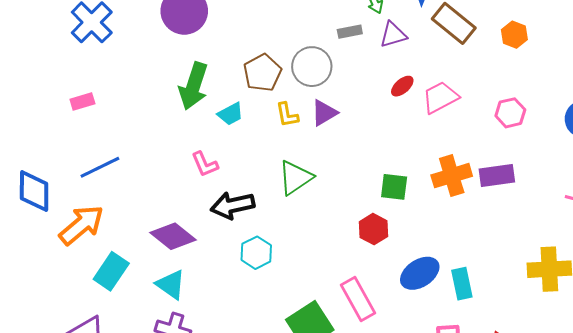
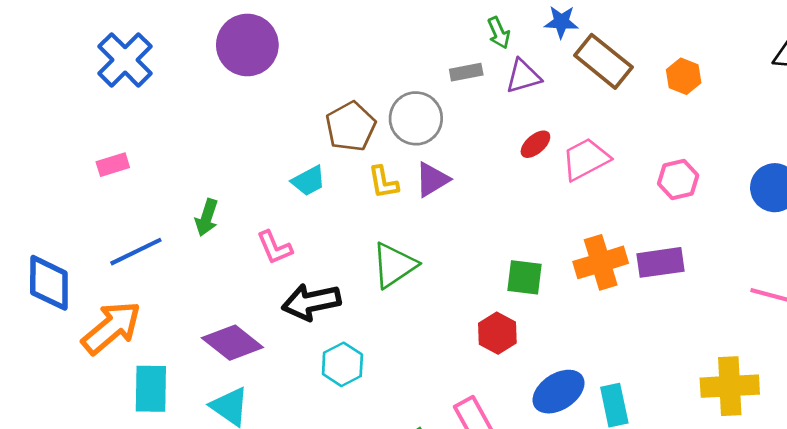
green arrow: (194, 86) -> (207, 218), moved, size x0.6
cyan rectangle: (111, 271) -> (151, 389), turned -33

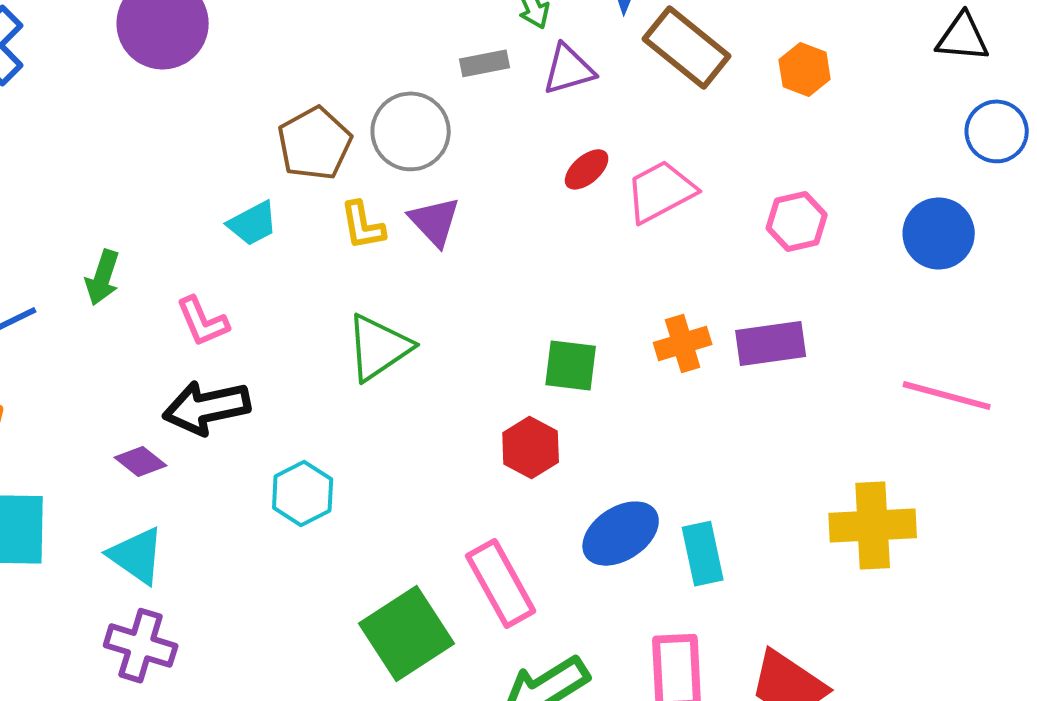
purple triangle: (432, 180) -> (435, 221), turned -42
orange cross: (601, 262) -> (683, 343), size x0.7
black arrow: (311, 302) -> (207, 408), moved
purple diamond: (232, 343) -> (141, 462), size x0.6

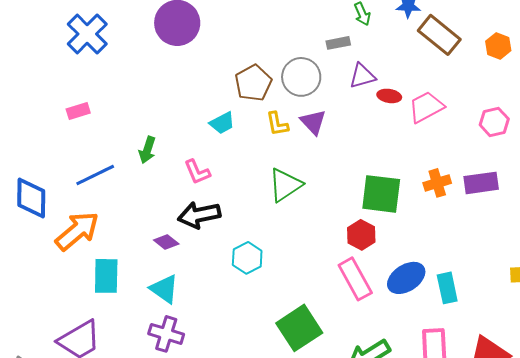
purple triangle: (569, 69) -> (362, 76), moved
red ellipse: (587, 169) -> (389, 96), turned 50
green square: (571, 366) -> (381, 194), size x1.5
pink rectangle: (501, 584) -> (355, 279), moved

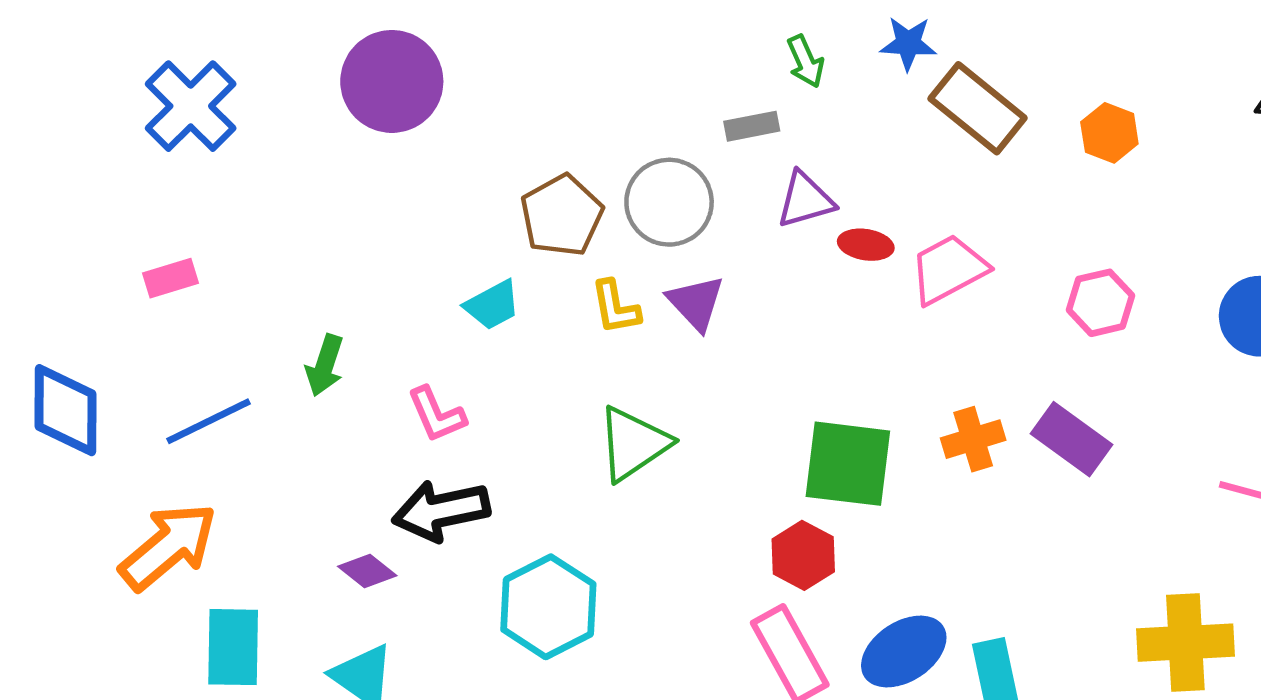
purple rectangle: (481, 183) -> (1071, 439), turned 44
blue diamond: (31, 198) -> (65, 410), moved
cyan hexagon: (247, 258) -> (548, 607), size x1.4

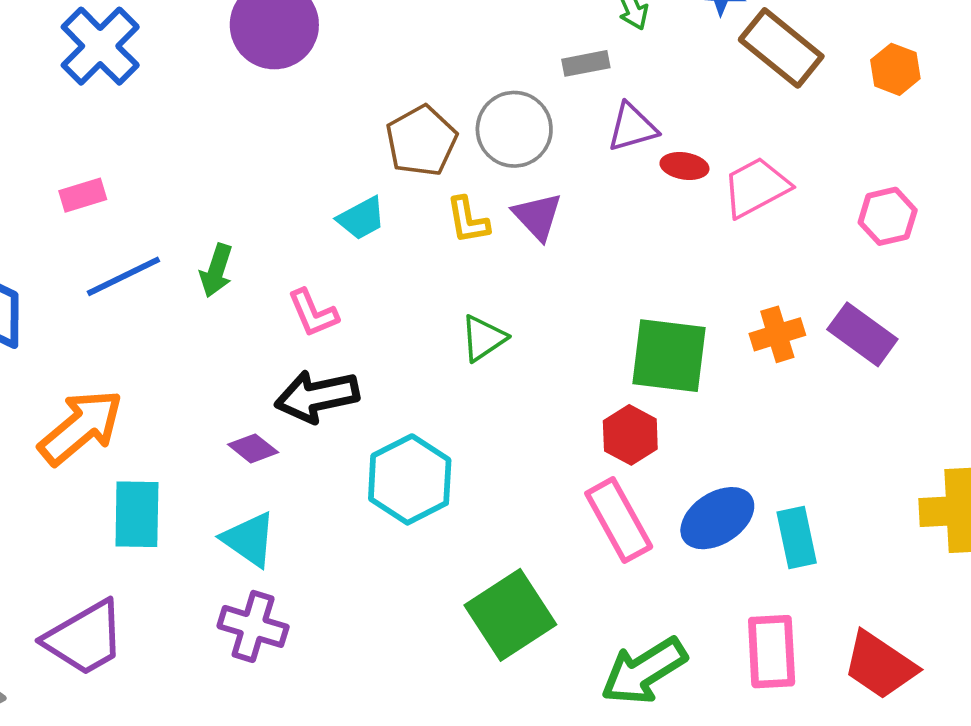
blue line: (209, 421) -> (123, 276), moved
green triangle: (633, 444) -> (483, 338), size x0.7

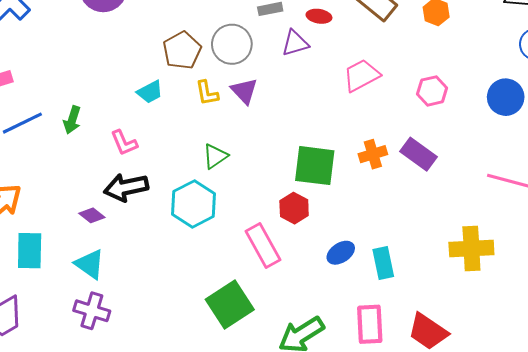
red ellipse: (684, 166) -> (319, 16), moved
cyan hexagon: (410, 479) -> (193, 204), moved
blue ellipse: (717, 518) -> (341, 253), size x0.7
pink rectangle: (619, 520) -> (263, 245), moved

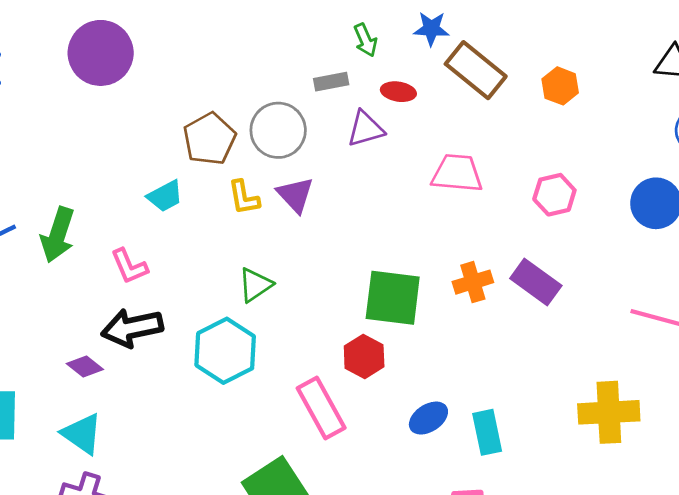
pink trapezoid: (361, 75) -> (457, 173), turned 33
green arrow: (72, 120) -> (58, 235), size x1.4

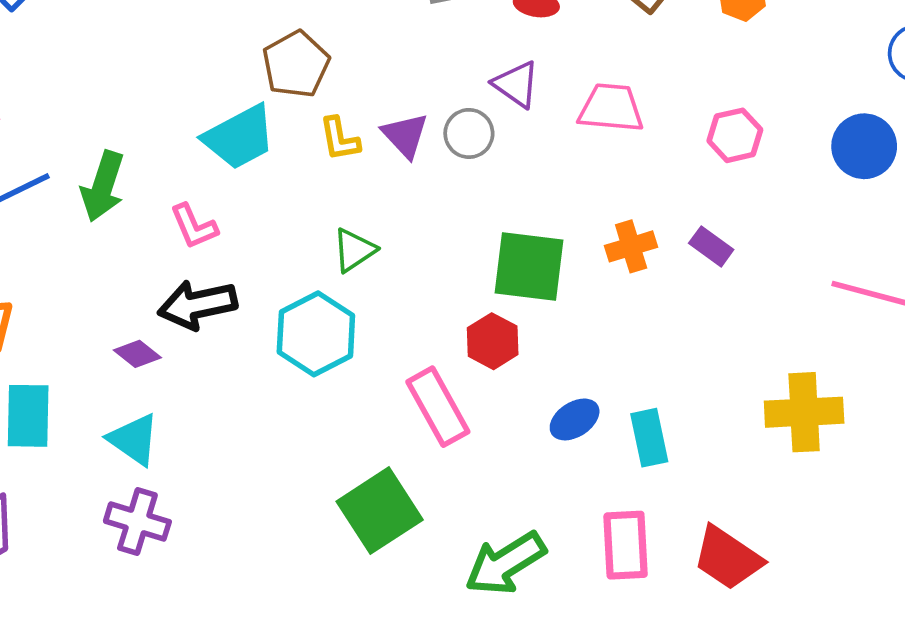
purple triangle: (365, 129) -> (516, 84), moved, turned 51
gray circle: (278, 130) -> (469, 133), moved, size x0.7
cyan trapezoid: (165, 196) -> (239, 137), size x1.6
purple rectangle: (536, 282) -> (711, 246), size x0.7

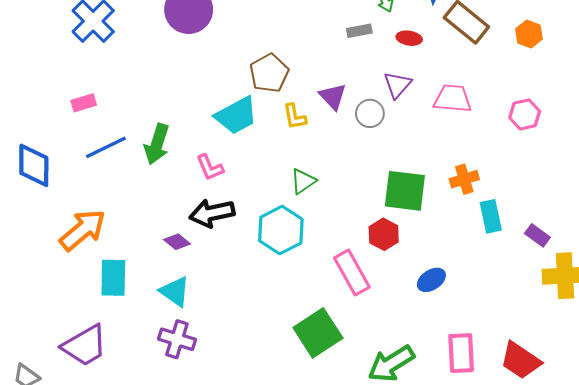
purple triangle: (516, 84) -> (397, 85), turned 36
purple triangle: (405, 135) -> (333, 96), moved
purple rectangle: (711, 246) -> (537, 235), moved
cyan rectangle: (649, 438) -> (491, 216), moved

